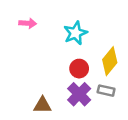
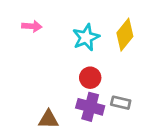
yellow diamond: (110, 61) -> (125, 35), moved
purple cross: (79, 94) -> (90, 107), turned -30

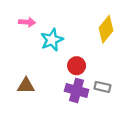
cyan star: (86, 37) -> (52, 40), moved
brown triangle: (48, 119) -> (26, 86), moved

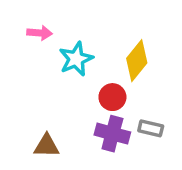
yellow diamond: (106, 29) -> (137, 61), moved
brown triangle: (26, 86) -> (46, 146), moved

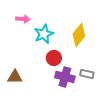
red circle: (112, 97) -> (54, 58), moved
brown triangle: (46, 146) -> (15, 77), moved

